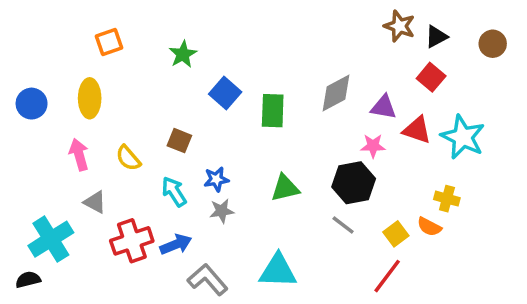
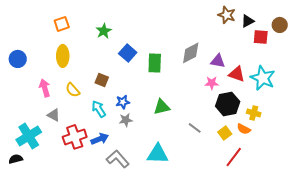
red square: (431, 77) -> (261, 37), moved, turned -35
yellow ellipse: (90, 98) -> (63, 56), moved
black hexagon: (354, 183) -> (228, 104), moved
red line: (387, 276) -> (234, 157), moved

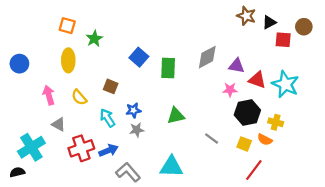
orange square: (62, 24) -> (67, 26), turned 35
green star: (104, 31) -> (94, 39), moved
yellow square: (225, 133) -> (244, 144), turned -32

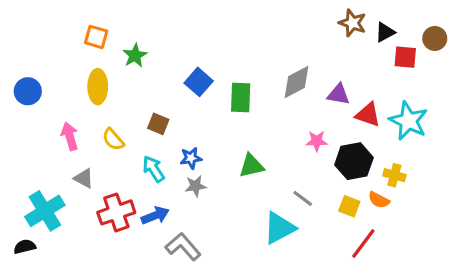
pink star: (230, 90) -> (317, 141), moved
cyan triangle: (171, 167) -> (279, 228), moved, turned -30

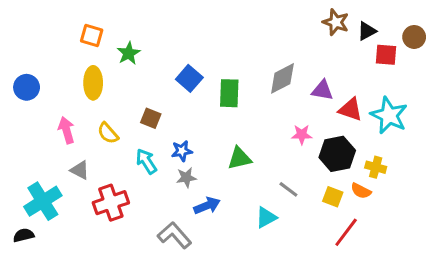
blue arrow: (155, 216) -> (207, 206), moved
cyan triangle: (279, 228) -> (266, 217), size x0.7

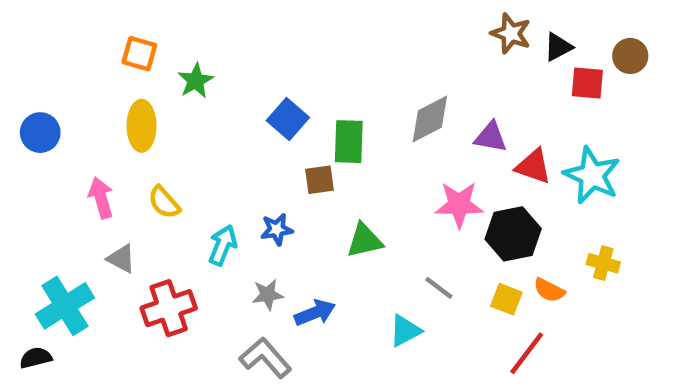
brown square: (151, 118) -> (319, 180), moved, turned -30
pink star: (302, 135) -> (459, 205), size x1.5
cyan arrow: (146, 161) -> (223, 245), turned 55
yellow cross: (376, 167) -> (603, 263), moved
gray star: (186, 178) -> (268, 295), moved

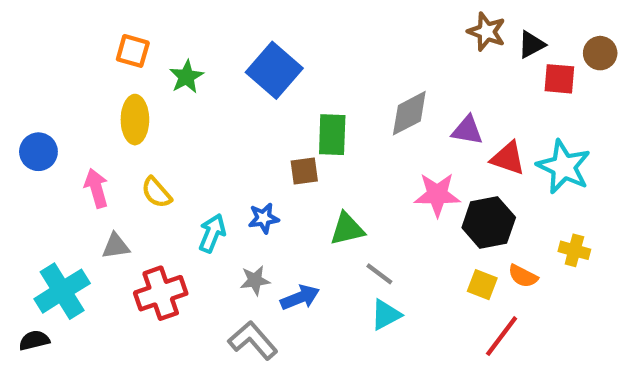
blue square: (288, 119) -> (274, 70), moved, size x1.4
blue circle: (40, 133) -> (38, 152), moved
gray triangle: (121, 259) -> (116, 246), turned -36
gray line: (439, 288) -> (379, 274), moved

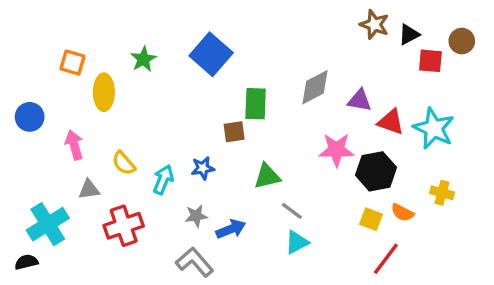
orange square: (133, 51) -> (73, 62), moved
yellow semicircle: (156, 192) -> (124, 163), moved

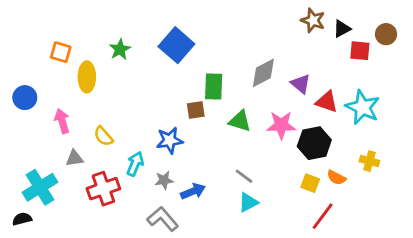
purple triangle: (360, 100) -> (301, 84), turned 30
blue star: (203, 168) -> (170, 140), size x1.4
green triangle: (267, 176) -> (240, 121), moved, turned 30
cyan arrow: (163, 180) -> (135, 164), moved

